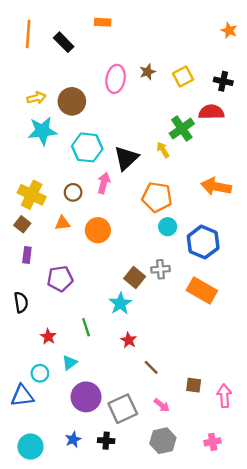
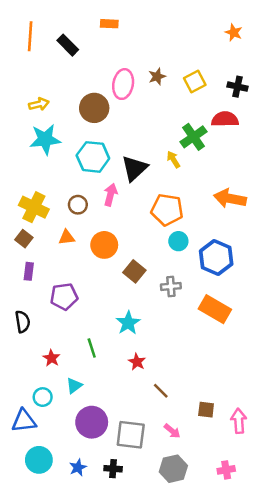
orange star: (229, 30) -> (234, 33), moved
brown circle: (72, 101) -> (94, 108), moved
brown square: (135, 277) -> (134, 271), moved
gray square: (123, 409) -> (131, 435), turned 32
cyan circle: (30, 447) -> (39, 460), moved

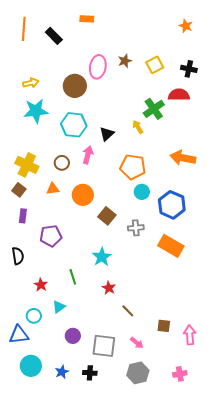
black triangle: (134, 168) -> (107, 134), size x0.7
purple circle: (92, 422) -> (73, 336), size x0.6

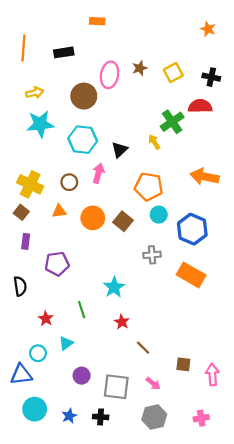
orange line: (24, 29) -> (23, 48), moved
black rectangle: (54, 36) -> (64, 52), moved, turned -54
brown square: (107, 216) -> (123, 221), moved

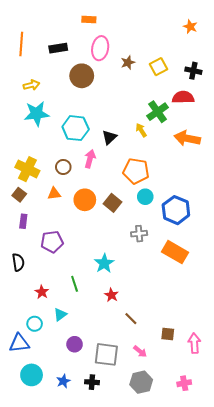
pink ellipse: (110, 75) -> (100, 48), moved
brown circle: (84, 96) -> (82, 76), moved
orange arrow: (205, 177) -> (187, 138), moved

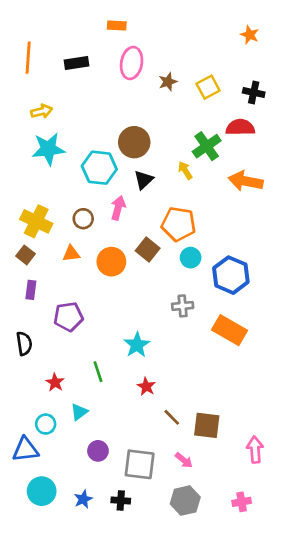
brown circle: (82, 76) -> (134, 142), moved
brown square: (112, 203) -> (148, 250), moved
brown square: (168, 334) -> (207, 425), moved, size x1.5

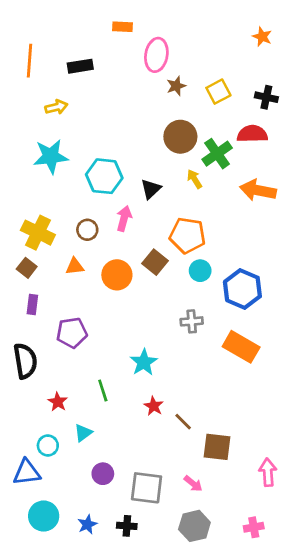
pink ellipse: (132, 63) -> (156, 55), moved
yellow arrow: (42, 111) -> (56, 107), moved
brown circle: (134, 142) -> (180, 137), moved
black semicircle: (24, 344) -> (25, 361), size x1.4
brown line: (172, 417) -> (183, 422), moved

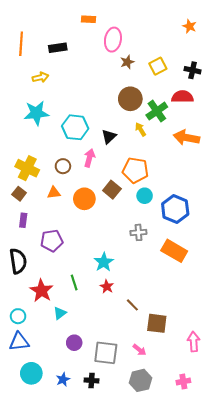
red star: (58, 402) -> (42, 291), size x1.6
red star: (154, 406) -> (107, 287), moved
cyan circle: (48, 446) -> (18, 316), moved

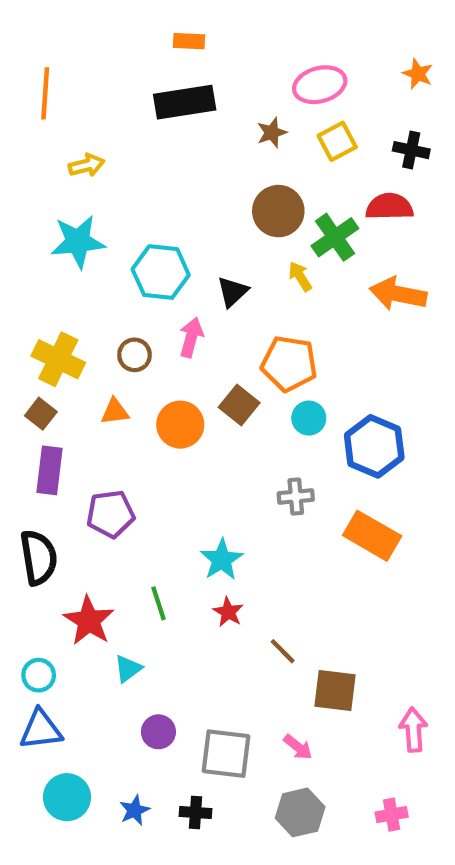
orange star: (189, 26) -> (418, 74), moved
pink ellipse: (113, 40) -> (320, 85), moved, turned 65
black rectangle: (58, 48) -> (185, 102), moved, size x1.5
purple rectangle: (23, 220) -> (50, 470), size x1.5

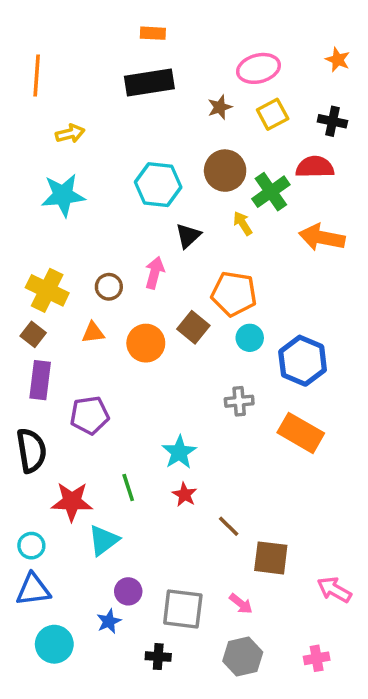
cyan hexagon: (161, 272) -> (158, 185), moved
red star: (89, 621) -> (72, 502), turned -30
cyan triangle: (128, 669) -> (104, 540), size x1.4
pink arrow: (413, 730) -> (334, 590), turned -56
blue star: (135, 810) -> (109, 621), moved

